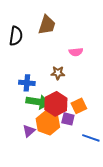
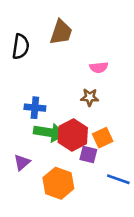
brown star: (58, 73) -> (90, 97), moved
orange hexagon: (48, 123) -> (58, 183), moved
purple triangle: (29, 131) -> (22, 162), moved

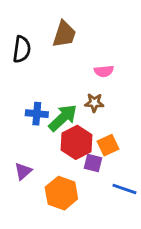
green arrow: (49, 132) -> (63, 118), moved, turned -52

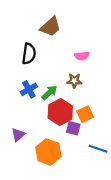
brown trapezoid: (64, 34) -> (51, 27), turned 30
black semicircle: (22, 49) -> (29, 54), moved
blue cross: (37, 114) -> (29, 89), turned -35
green arrow: (63, 118) -> (49, 93), size x0.7

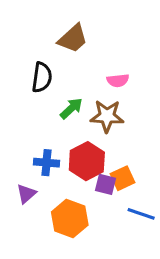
brown star: (74, 81) -> (107, 116), size x1.5
blue cross: (29, 89) -> (46, 163), moved, turned 35
green arrow: (49, 93) -> (71, 108), moved
orange square: (85, 114) -> (122, 178), moved

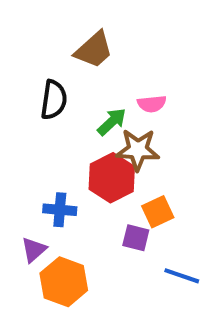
green arrow: (71, 108) -> (112, 122), moved
red hexagon: (87, 161) -> (112, 178), moved
orange square: (122, 178) -> (158, 212), moved
orange hexagon: (70, 219) -> (64, 282), moved

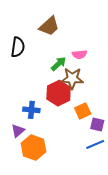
black semicircle: (54, 100) -> (18, 47), moved
purple square: (136, 238) -> (97, 125), moved
blue line: (182, 276) -> (95, 144), turned -42

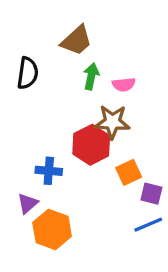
green arrow: (59, 64) -> (91, 76), moved, turned -35

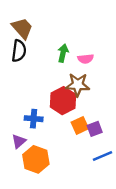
brown trapezoid: (76, 40) -> (22, 28), moved, turned -90
orange square: (129, 172) -> (80, 125), moved
purple square: (151, 194) -> (95, 129), moved, turned -35

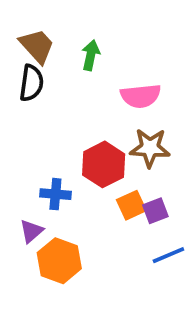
green arrow: (63, 53) -> (91, 55), moved
pink semicircle: (86, 59) -> (141, 96), size x1.5
brown star: (78, 85) -> (150, 148), moved

